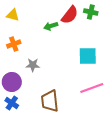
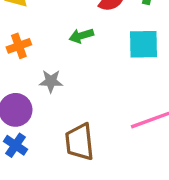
green arrow: (51, 26) -> (81, 36), moved
cyan square: (88, 56) -> (144, 44), moved

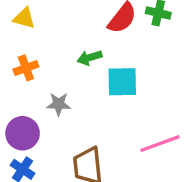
cyan square: (144, 44) -> (122, 82), moved

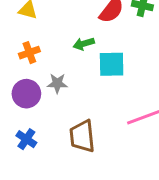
purple circle: (23, 133) -> (26, 94), moved

